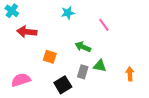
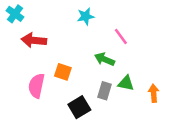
pink line: (104, 25) -> (121, 37), moved
orange arrow: (130, 74) -> (154, 93), moved
pink semicircle: (21, 80) -> (36, 86), moved, turned -60

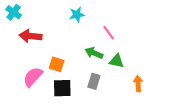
green triangle: (126, 83) -> (117, 61), moved
pink semicircle: (36, 86) -> (33, 77), turned 30
black square: (79, 107) -> (62, 88), moved, turned 30

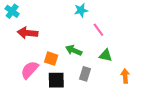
cyan star: (77, 15) -> (81, 10), moved
green arrow: (94, 53) -> (74, 50), moved

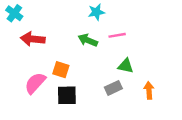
pink line: (98, 30) -> (117, 35), turned -64
green arrow: (74, 50) -> (88, 40), moved
gray rectangle: (85, 74) -> (113, 88), moved, turned 48

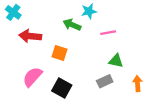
green arrow: (88, 40) -> (72, 25), moved
orange square: (61, 70) -> (60, 53), moved
black square: (67, 95) -> (62, 88), turned 30

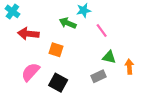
pink line: (108, 33) -> (102, 31), turned 64
orange arrow: (137, 84) -> (129, 67), moved

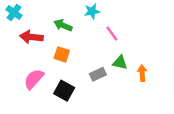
green arrow: (68, 23) -> (63, 25), moved
gray rectangle: (98, 76) -> (98, 74), moved

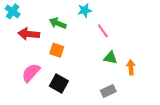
gray rectangle: (98, 74) -> (108, 91), moved

